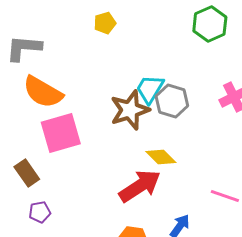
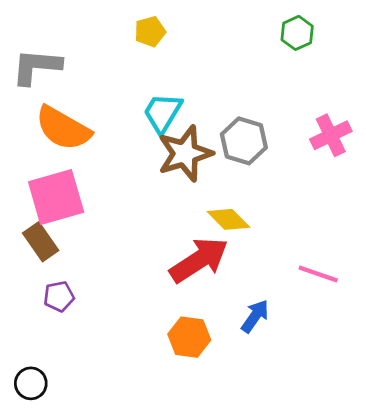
green hexagon: (210, 24) -> (297, 33), size x0.7
cyan trapezoid: (150, 89) -> (163, 113), moved
pink square: (61, 133) -> (56, 197), moved

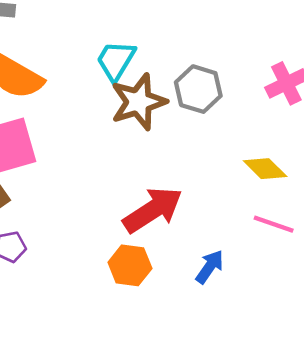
yellow diamond: (228, 219) -> (265, 169), moved
orange hexagon: (189, 337) -> (130, 265), moved

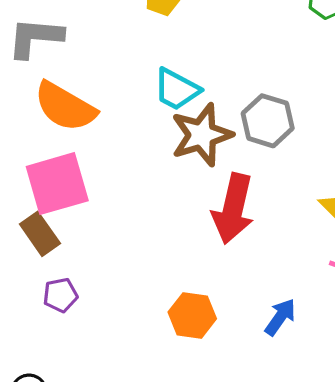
cyan trapezoid: (116, 61) -> (177, 89), turned -93
red arrow: (153, 210) -> (233, 209), moved, turned 136

